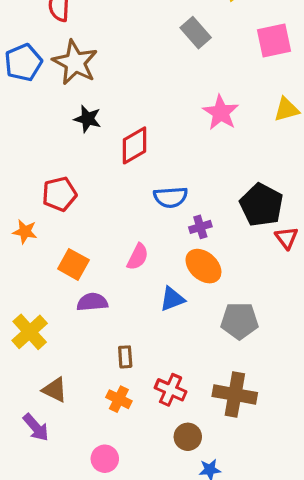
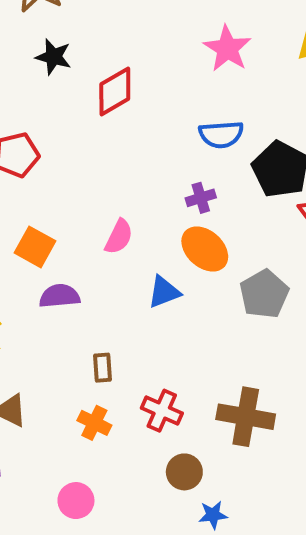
blue semicircle: (171, 197) -> (221, 134), moved
gray pentagon: (239, 321) -> (264, 294), moved, turned -30

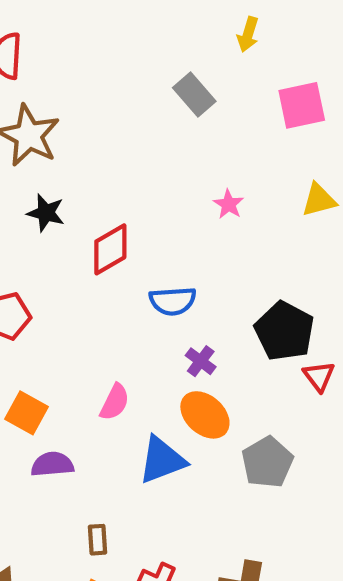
pink star: (227, 49) -> (229, 204), size x0.6
blue semicircle: (221, 134) -> (173, 301), moved
purple cross: (201, 198) -> (201, 361), turned -36
blue triangle: (164, 292) -> (162, 460), size x1.4

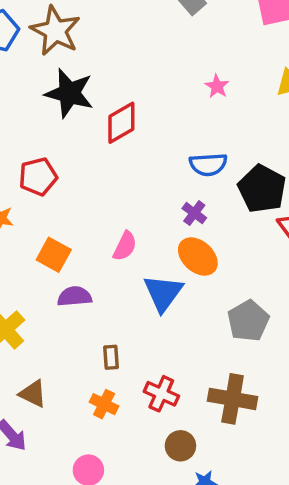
black star: (46, 213) -> (69, 93), size x1.6
blue semicircle: (173, 301) -> (208, 164), moved
blue triangle: (162, 460) -> (163, 293), turned -33
gray pentagon: (267, 462) -> (248, 321), moved

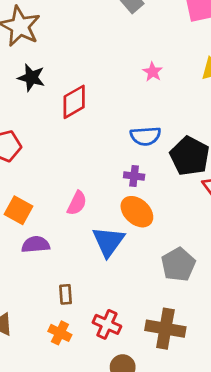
black star: (69, 93) -> (31, 78), size x0.7
purple cross: (194, 213) -> (134, 176), turned -30

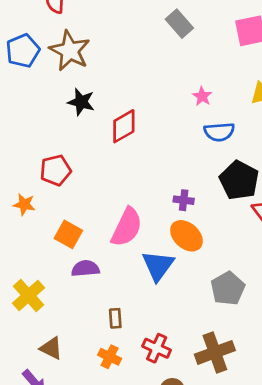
blue semicircle: (145, 136) -> (219, 132), moved
pink semicircle: (77, 203) -> (127, 227), size x1.6
brown cross: (165, 329) -> (215, 352), turned -30

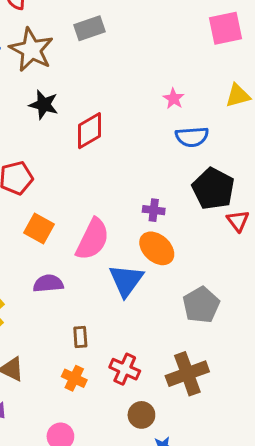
gray rectangle: (179, 24) -> (90, 28), moved, turned -68
orange square: (68, 234) -> (39, 228), moved

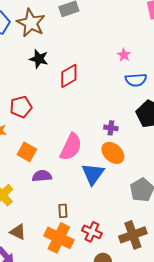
orange square: (39, 228) -> (27, 152), moved
orange cross: (74, 378) -> (59, 238), size x1.8

